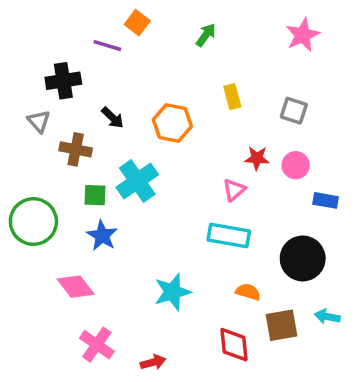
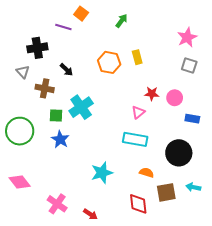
pink star: (303, 35) -> (187, 37), moved
gray square: (294, 111) -> (189, 66), moved
orange hexagon: (172, 123) -> (109, 62), moved
pink diamond: (76, 287) -> (20, 182), moved
red arrow: (153, 362) -> (90, 214), turned 48

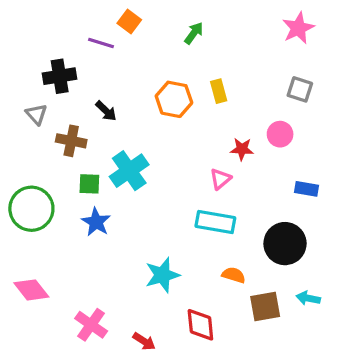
pink star: (187, 37) -> (298, 28), moved
gray square: (189, 66) -> (300, 89), moved
pink circle: (175, 98) -> (280, 134), moved
red diamond: (138, 204) -> (200, 325), moved

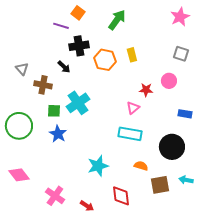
green arrow: (194, 33) -> (117, 20), size x1.5
black cross: (60, 76) -> (79, 46), moved

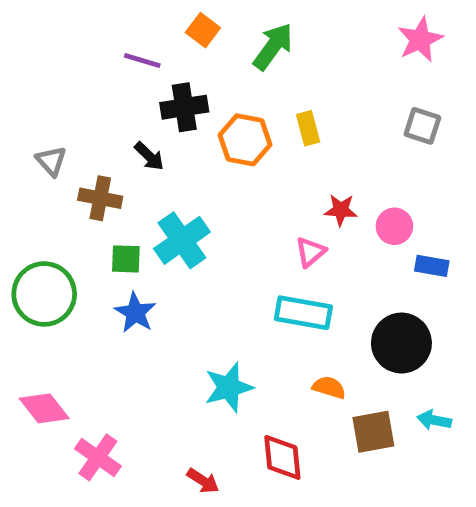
orange square: (78, 13) -> (203, 30), moved
pink circle: (169, 81) -> (394, 226), moved
pink cross: (55, 196) -> (98, 457), moved

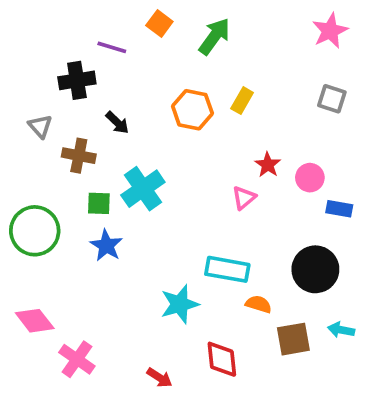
black cross: (184, 107) -> (77, 80), moved
yellow rectangle: (308, 128) -> (242, 101), turned 45
red star: (341, 210) -> (268, 165), turned 30
cyan rectangle: (303, 313) -> (227, 269), moved

